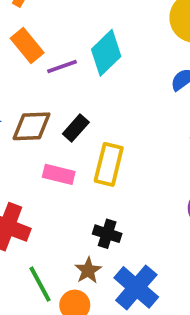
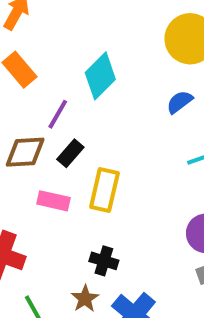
purple line: (62, 67) -> (58, 114), moved, turned -40

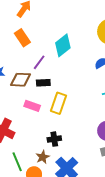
black rectangle: (70, 153) -> (43, 83), turned 40
black cross: (104, 261) -> (54, 139), turned -32

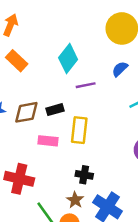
purple line: (39, 62) -> (86, 85), moved, turned 56
black cross: (54, 139) -> (84, 175), turned 32

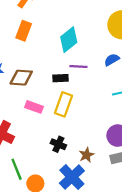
orange rectangle: (17, 61) -> (24, 31), turned 54
black rectangle: (55, 110) -> (60, 78), moved
brown star: (75, 200) -> (86, 155), moved

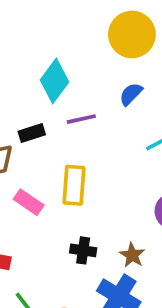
black rectangle: (60, 78) -> (32, 133), moved
pink rectangle: (34, 107) -> (29, 202), turned 30

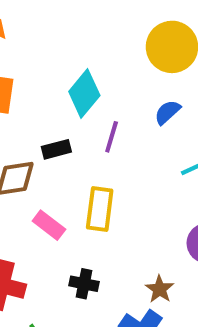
purple line: (81, 119) -> (112, 137), turned -64
black cross: (83, 250) -> (84, 284), moved

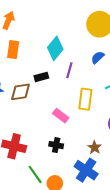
yellow rectangle: (100, 209) -> (85, 99), moved
pink rectangle: (49, 225) -> (61, 116), moved

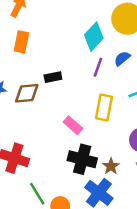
cyan diamond: (55, 48) -> (94, 37), moved
purple line: (69, 70) -> (98, 67), moved
black cross: (56, 145) -> (82, 159), moved, size x1.6

